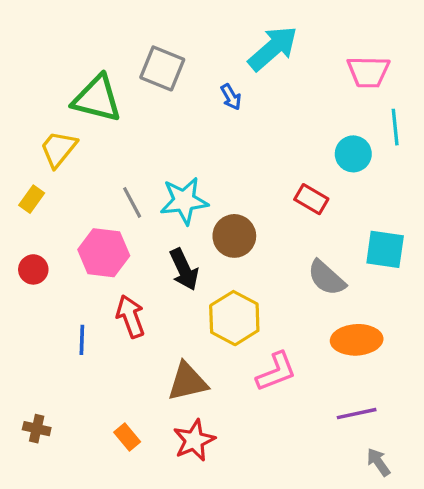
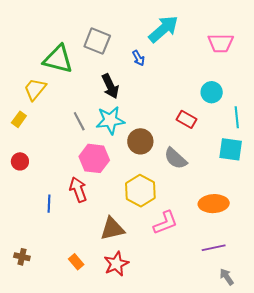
cyan line: (395, 127) -> (237, 117), moved
pink hexagon: (104, 253) -> (94, 158), moved
black arrow: (184, 269) -> (110, 86), moved
gray semicircle: (326, 278) -> (175, 158), moved

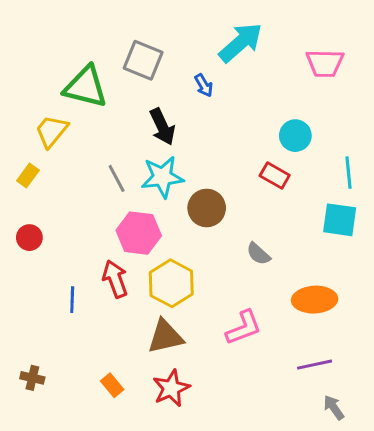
cyan circle: (212, 92) -> (295, 136), moved
gray semicircle: (175, 158) -> (258, 254), moved, size x0.7
yellow hexagon: (140, 191) -> (171, 283), moved

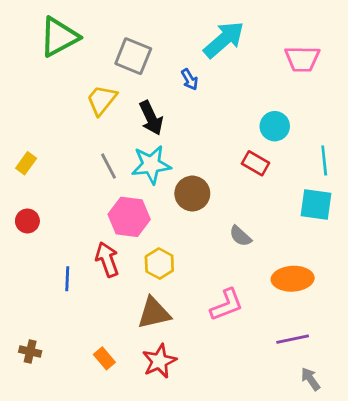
green triangle: (86, 87) -> (59, 37), moved, turned -42
yellow trapezoid: (52, 131) -> (102, 100), moved
yellow hexagon: (171, 283) -> (159, 264), size x0.7

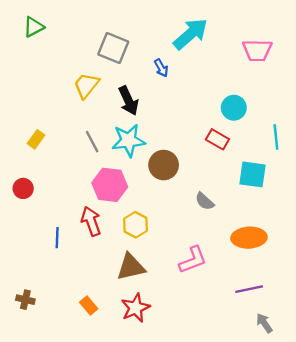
green triangle: (59, 37) -> (34, 27), moved, size x0.6
yellow rectangle: (26, 163) -> (36, 139), moved
cyan square: (316, 204) -> (253, 174), moved

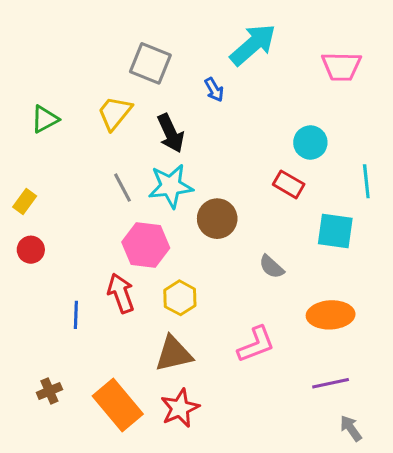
green triangle: (34, 27) -> (45, 119), moved
yellow rectangle: (36, 139) -> (25, 202), moved
brown cross: (25, 300) -> (49, 391), moved, turned -36
orange rectangle: (89, 306) -> (118, 405), size x2.0

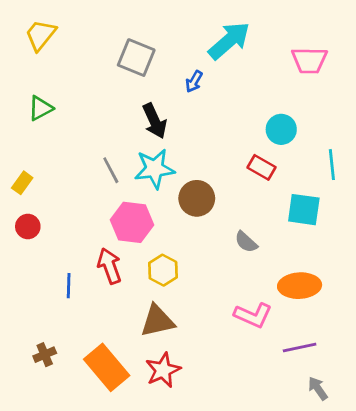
blue arrow: (214, 90) -> (194, 81), turned 60
yellow trapezoid: (115, 113) -> (40, 35), moved
pink L-shape: (256, 344) -> (253, 315), moved, turned 45

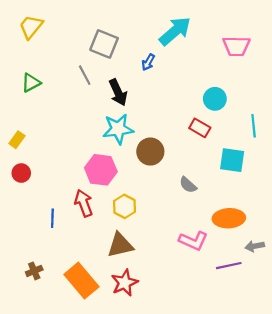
gray line: (111, 170) -> (85, 75), moved
gray arrow: (318, 388) -> (255, 246), moved, turned -66

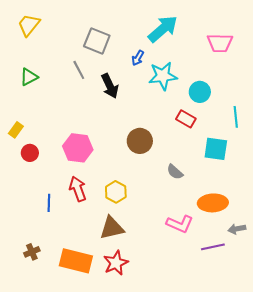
cyan star: (118, 129) -> (163, 76), moved
pink hexagon: (101, 170) -> (78, 148), moved
red circle: (21, 173) -> (30, 153), moved
orange rectangle: (81, 281) -> (76, 261), turned -36

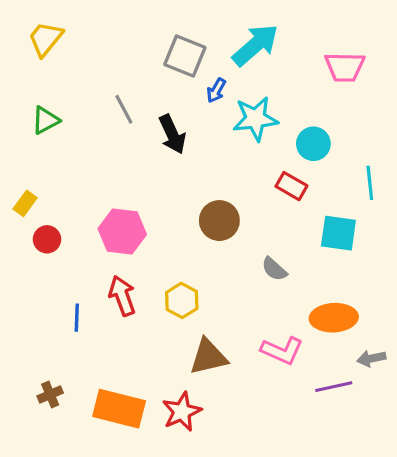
gray square: (97, 41) -> (185, 56), moved
brown triangle: (112, 228) -> (208, 357), moved

